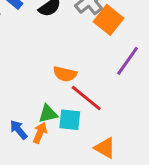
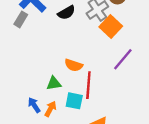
red line: (86, 98) -> (88, 85), turned 50
green triangle: (48, 114) -> (54, 83), moved

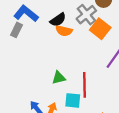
orange semicircle: (74, 65) -> (64, 31), moved
green triangle: (54, 83) -> (59, 78), moved

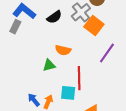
orange semicircle: (64, 31) -> (63, 50), moved
green triangle: (59, 78) -> (49, 65), moved

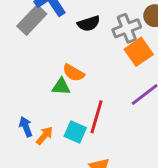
gray rectangle: (15, 27) -> (32, 20), size x1.5
orange semicircle: (63, 50) -> (73, 73), moved

